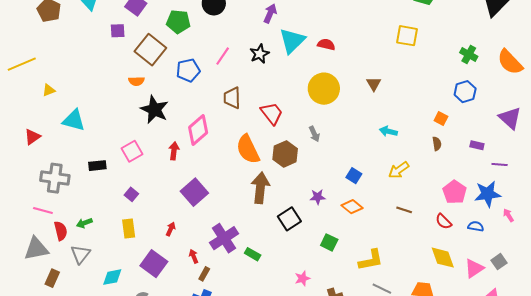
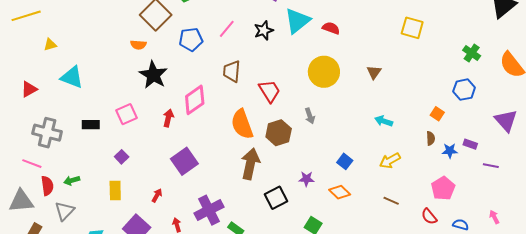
blue star: (488, 194) -> (450, 151), moved, size x0.6

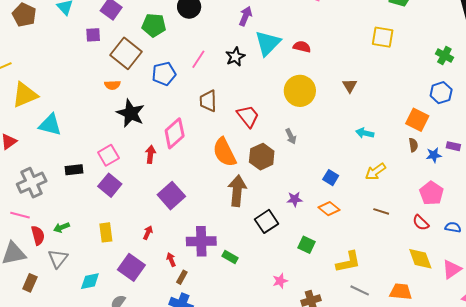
yellow triangle: (50, 45) -> (25, 95), size x2.0
orange square: (437, 114) -> (417, 120), size x1.6
gray cross: (47, 133) -> (32, 183), turned -32
purple square: (122, 157) -> (110, 185), moved, size x1.6
purple cross: (209, 210) -> (201, 241), turned 32

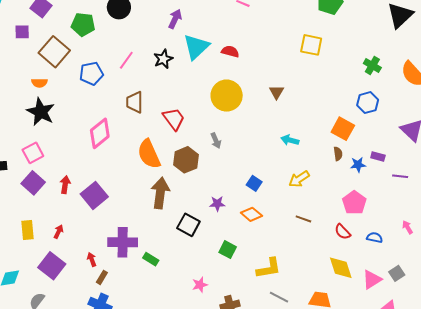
black star: (131, 113) -> (41, 112), moved
red arrow: (150, 154) -> (65, 185), moved
black square: (267, 221) -> (188, 225), turned -30
red arrow: (148, 233) -> (59, 232), moved

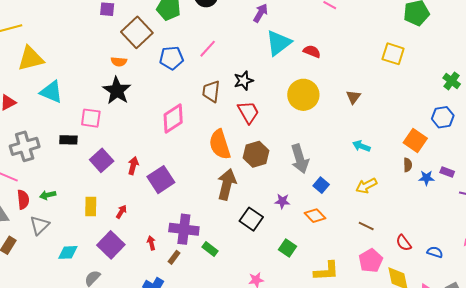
black star: (163, 59) -> (244, 81), moved
gray arrow: (216, 141) -> (300, 159), moved, size x1.8
pink square: (33, 153) -> (91, 118), moved, turned 30
pink pentagon: (354, 203) -> (371, 261), moved
brown rectangle: (102, 277) -> (174, 257), moved

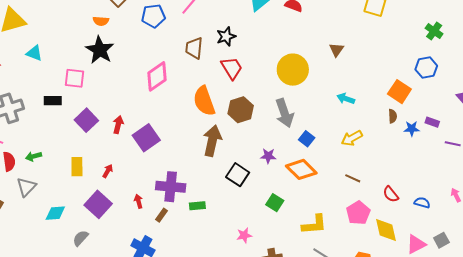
cyan triangle: (51, 92) -> (34, 53), size x0.7
yellow circle: (303, 95) -> (293, 70), moved
orange diamond: (315, 216) -> (301, 169), size x1.4
green rectangle: (210, 249) -> (197, 206), turned -42

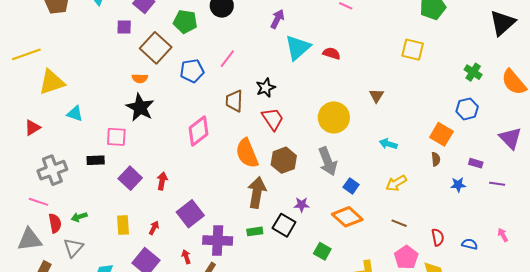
blue star: (412, 129) -> (458, 185), moved
purple square: (146, 138) -> (190, 214), moved
purple star: (268, 156) -> (302, 205), moved
red semicircle: (391, 194) -> (438, 237), turned -150
green rectangle: (197, 206) -> (255, 231), moved

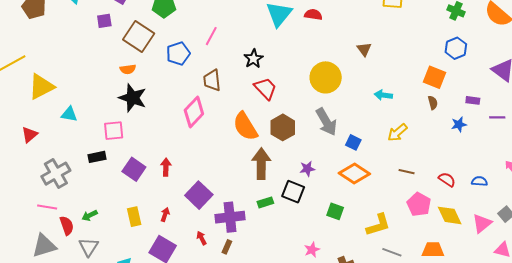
brown trapezoid: (234, 101) -> (212, 80), moved
red semicircle: (438, 237) -> (447, 179), turned -36

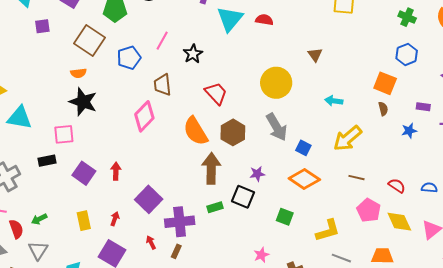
purple square: (104, 21) -> (42, 26), moved
black star: (254, 59) -> (193, 54), moved
cyan triangle: (69, 114) -> (20, 118), size x1.5
yellow arrow: (397, 133) -> (348, 138), size x1.4

